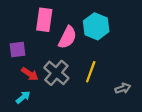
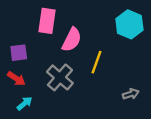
cyan hexagon: (96, 26) -> (129, 24), moved
yellow line: (91, 72) -> (96, 62), moved
red arrow: (30, 74) -> (16, 79), moved

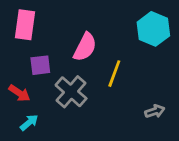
pink rectangle: (47, 21) -> (25, 25), moved
purple square: (19, 53) -> (40, 65), moved

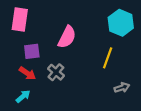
yellow line: (114, 74) -> (108, 58), moved
gray cross: (71, 92) -> (56, 72), size x0.7
red arrow: (19, 93) -> (27, 73), moved

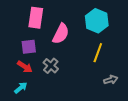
pink rectangle: (20, 20) -> (36, 18), moved
cyan hexagon: (121, 23) -> (97, 21), moved

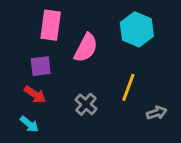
yellow line: (98, 53) -> (128, 87), moved
gray cross: (51, 66) -> (86, 104), moved
cyan arrow: (21, 88) -> (29, 124), turned 80

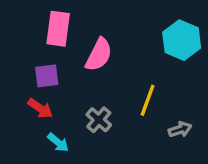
cyan hexagon: (137, 29) -> (182, 40), moved
cyan arrow: (29, 124) -> (58, 143), moved

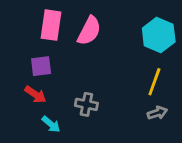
pink semicircle: (99, 55) -> (89, 31), moved
yellow line: (148, 100) -> (154, 82), moved
gray cross: (99, 120) -> (86, 104), turned -30

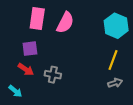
gray cross: (86, 104) -> (53, 75), moved
cyan arrow: (51, 124) -> (15, 91), moved

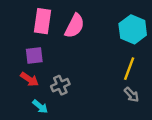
gray cross: (53, 75) -> (60, 85), turned -35
gray arrow: (115, 83) -> (131, 95), turned 64
cyan arrow: (15, 91) -> (40, 107), moved

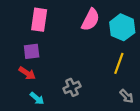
pink semicircle: (75, 26) -> (91, 20), moved
gray cross: (60, 85) -> (72, 87), moved
gray arrow: (131, 95) -> (127, 96), moved

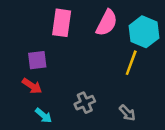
pink rectangle: (39, 20) -> (62, 23), moved
yellow line: (119, 63) -> (131, 63), moved
gray arrow: (127, 96) -> (127, 113), moved

